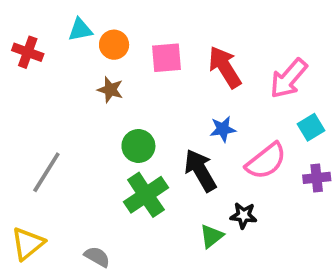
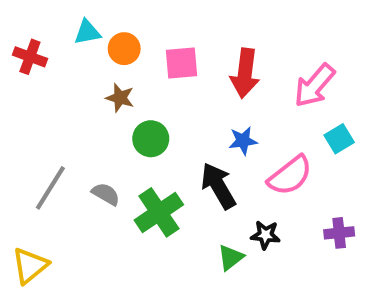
red arrow: (225, 67) -> (245, 73), turned -141
green circle: (138, 146) -> (151, 139), moved
purple cross: (317, 178) -> (339, 233), moved
gray semicircle: (97, 257) -> (106, 194), moved

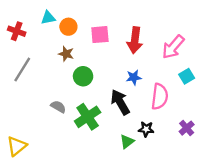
pink semicircle: (290, 176) -> (160, 97), turned -45
gray line: (50, 188) -> (22, 69), moved
purple cross: (339, 233) -> (187, 128), turned -35

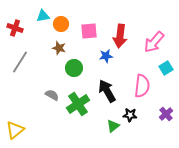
blue star: (134, 77) -> (106, 56), moved

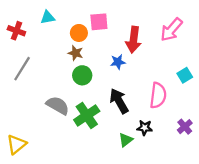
orange circle: (61, 24) -> (79, 33), moved
pink square: (89, 31) -> (99, 22), moved
pink arrow: (154, 42) -> (171, 30), moved
brown star: (59, 48) -> (76, 53), moved
gray semicircle: (52, 95) -> (58, 105), size x1.5

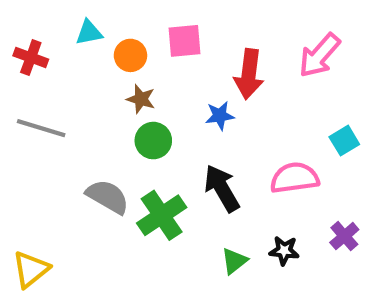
orange circle: (79, 33) -> (130, 55), moved
gray line: (22, 69) -> (41, 128), turned 75
pink semicircle: (158, 95) -> (295, 178), turned -105
black star: (145, 128) -> (284, 251), moved

